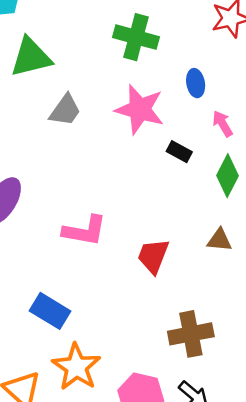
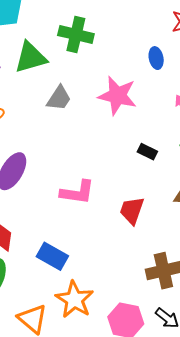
green cross: (136, 37) -> (76, 35), moved
blue ellipse: (196, 83) -> (156, 58), moved
black rectangle: (179, 152) -> (147, 152), moved

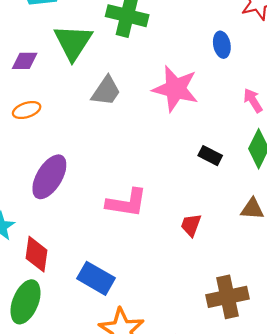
green triangle: (31, 57) -> (73, 42), turned -42
red trapezoid: (132, 210) -> (191, 225), size x0.7

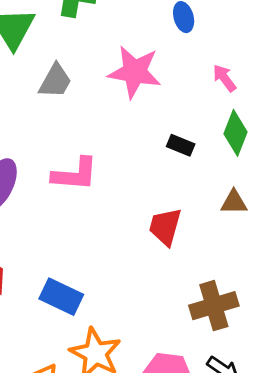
pink L-shape: (127, 203) -> (75, 174), moved
red trapezoid: (191, 225) -> (165, 227), size x1.4

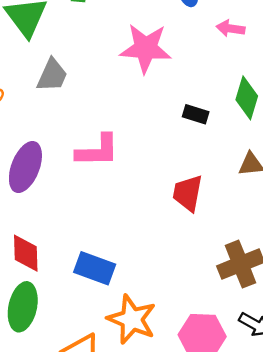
pink arrow: (224, 78) -> (230, 28), moved, turned -40
gray trapezoid: (55, 81) -> (52, 75), moved

